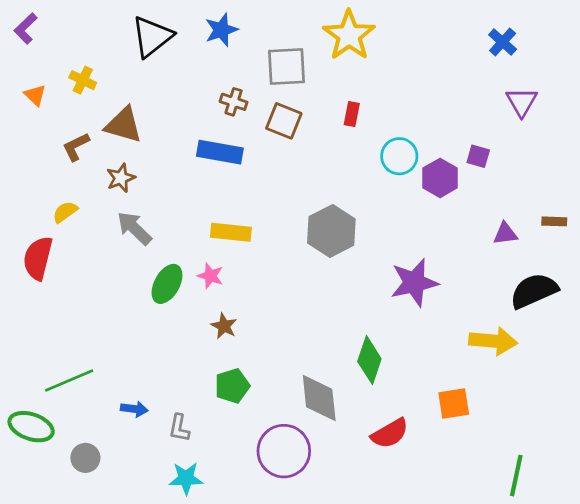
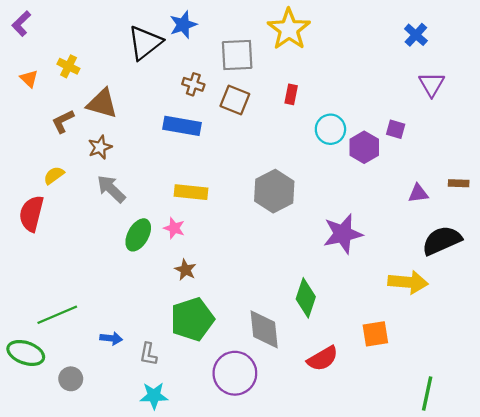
black triangle: (152, 37) -> (145, 43), moved
green pentagon: (232, 386) -> (192, 319), size x1.5

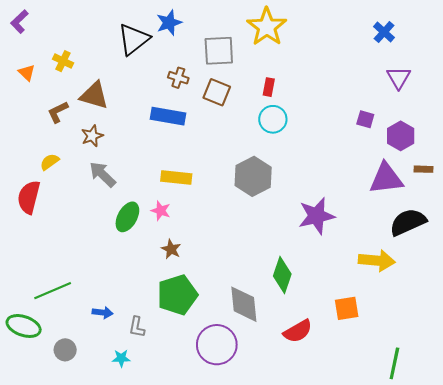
cyan circle: (330, 129) -> (273, 119), moved
purple hexagon: (364, 147) -> (401, 136), moved
purple triangle: (418, 193) -> (386, 178), size x1.8
cyan star: (154, 396) -> (121, 358), moved, size x0.7

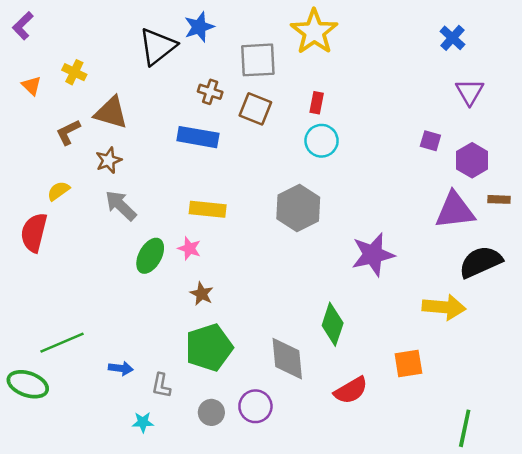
purple circle: (217, 345) -> (255, 406), size x0.7
gray circle: (65, 350) -> (211, 412), moved

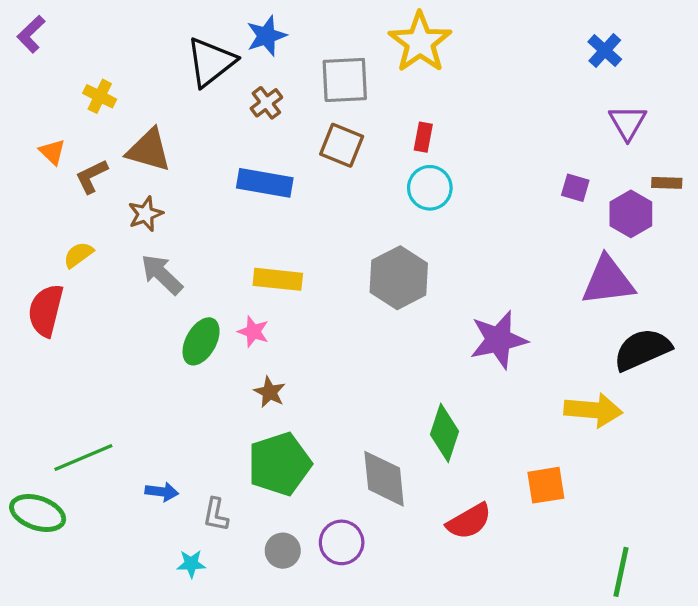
orange triangle: (31, 86) -> (52, 152), moved
brown cross: (210, 92) -> (266, 103), moved, turned 35
brown rectangle: (499, 199) -> (667, 183), moved

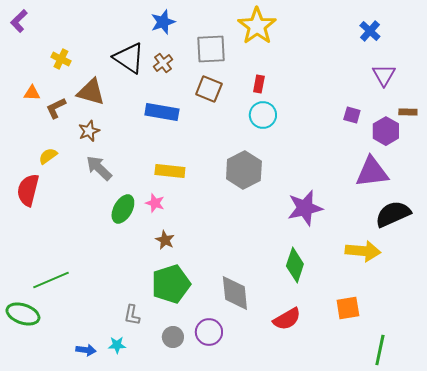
black triangle: (211, 62) -> (129, 58), moved, turned -48
orange triangle: (52, 152) -> (32, 93), turned -42
green diamond: (445, 433) -> (295, 265), moved
orange square: (546, 485) -> (348, 308), moved
blue arrow: (162, 492) -> (86, 350), moved

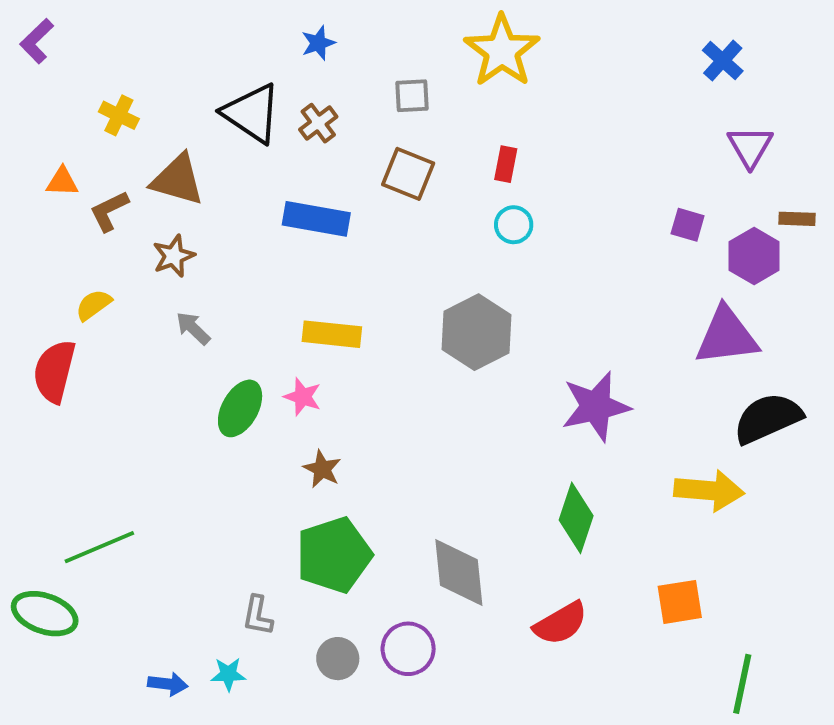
blue star: (163, 22) -> (318, 43), size x0.7
gray square: (211, 49) -> (412, 96), size x0.6
cyan circle: (263, 115) -> (514, 225), size x0.7
gray arrow: (99, 168) -> (193, 328), size x0.7

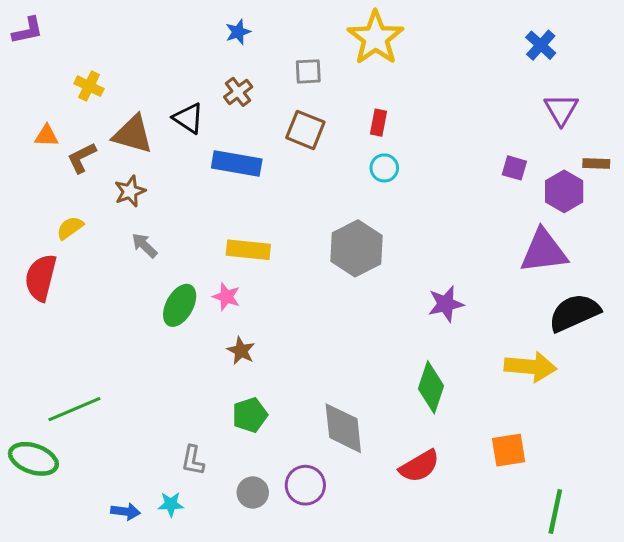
purple L-shape: (37, 41) -> (28, 31), turned -148
black triangle: (252, 113) -> (188, 118), moved, size x0.7
purple star: (596, 406) -> (446, 304), size x0.7
green pentagon: (334, 555) -> (250, 415), size x0.6

